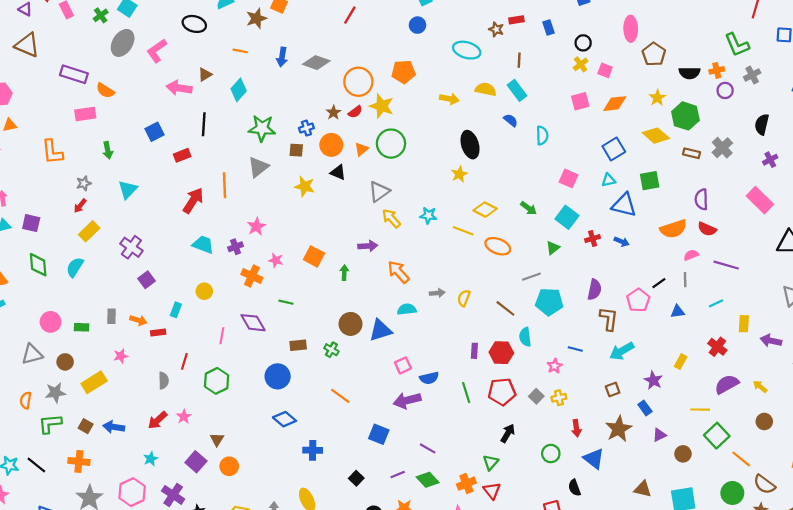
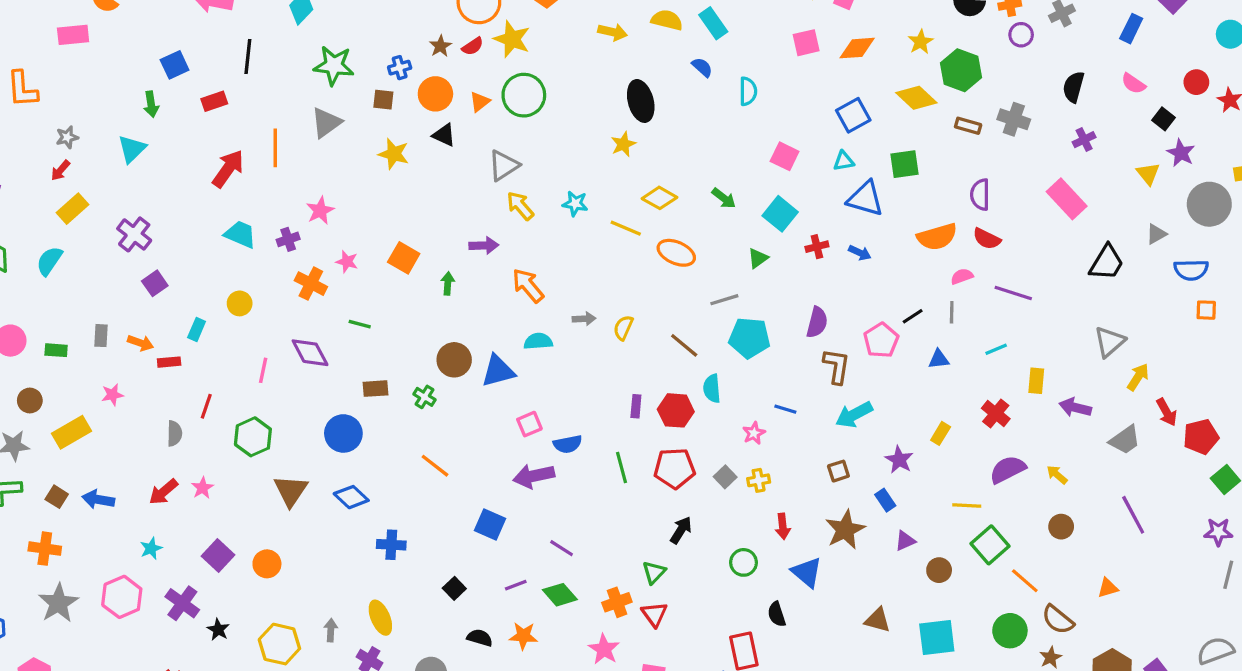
gray cross: (722, 148) -> (1014, 119), turned -30
green arrow: (108, 150) -> (151, 104), moved
brown triangle: (217, 439) -> (291, 491), moved, size x1.6

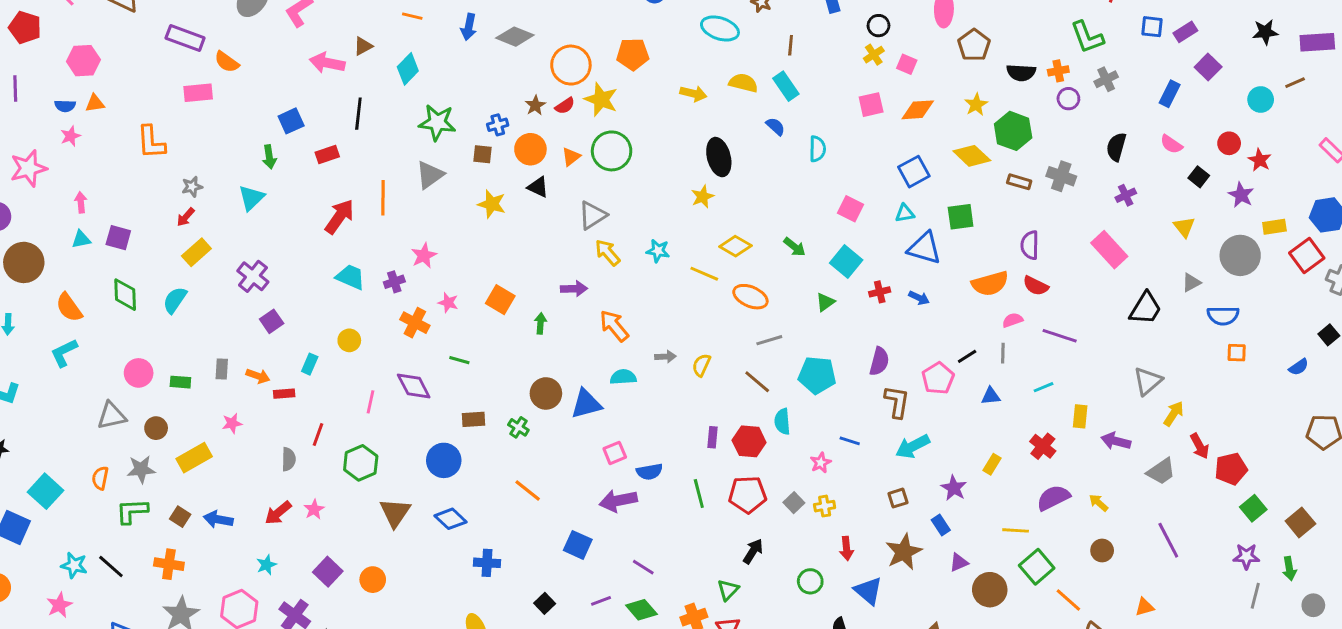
purple star: (1181, 153) -> (1241, 195), moved
gray line: (724, 300) -> (769, 340), moved
brown circle: (939, 570) -> (990, 590), size x1.5

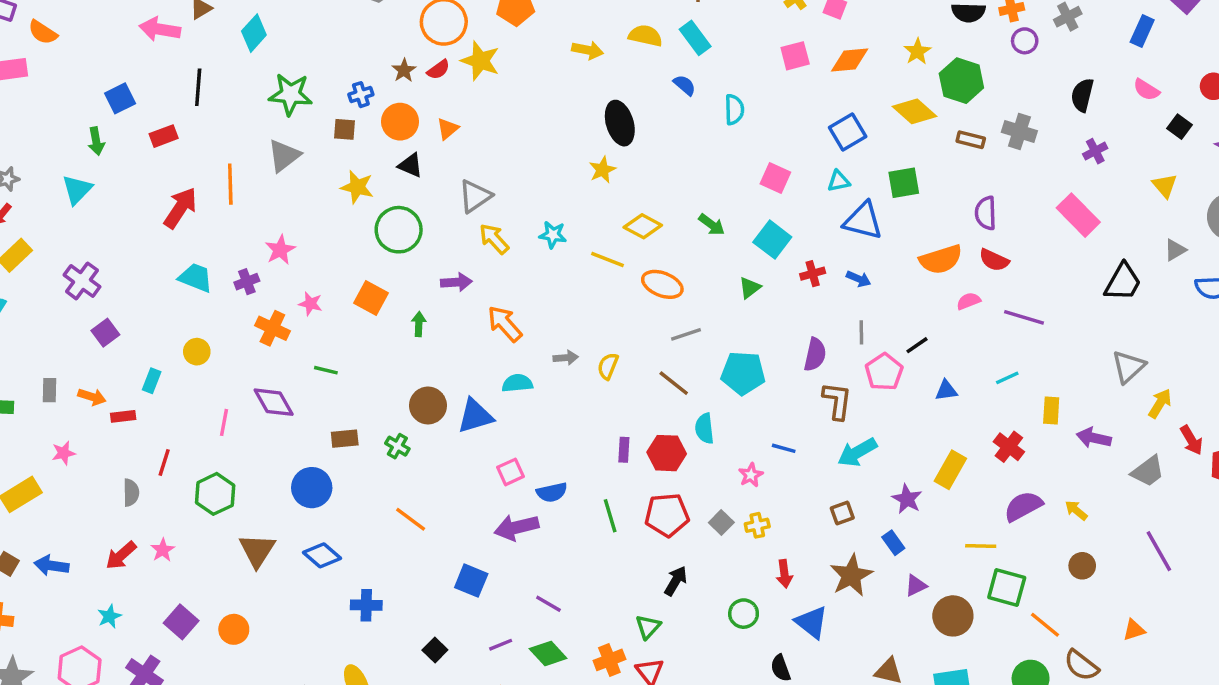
green circle: (612, 151) -> (399, 230), moved
gray line: (1003, 353) -> (861, 332), moved
yellow rectangle: (992, 464) -> (950, 470), size x1.5
green square: (1037, 567) -> (1007, 587), turned -32

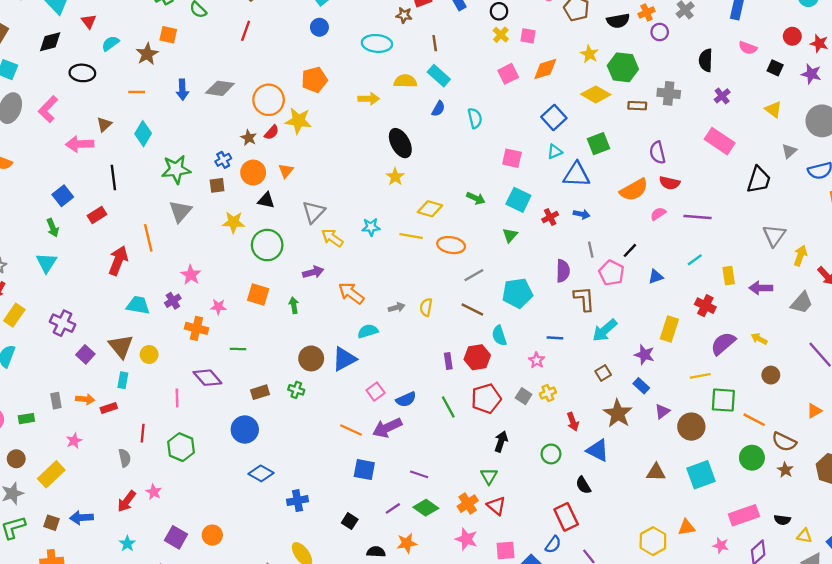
blue semicircle: (685, 85) -> (438, 109), turned 91
orange line: (411, 519) -> (351, 430), moved
brown triangle: (257, 550) -> (121, 346), moved

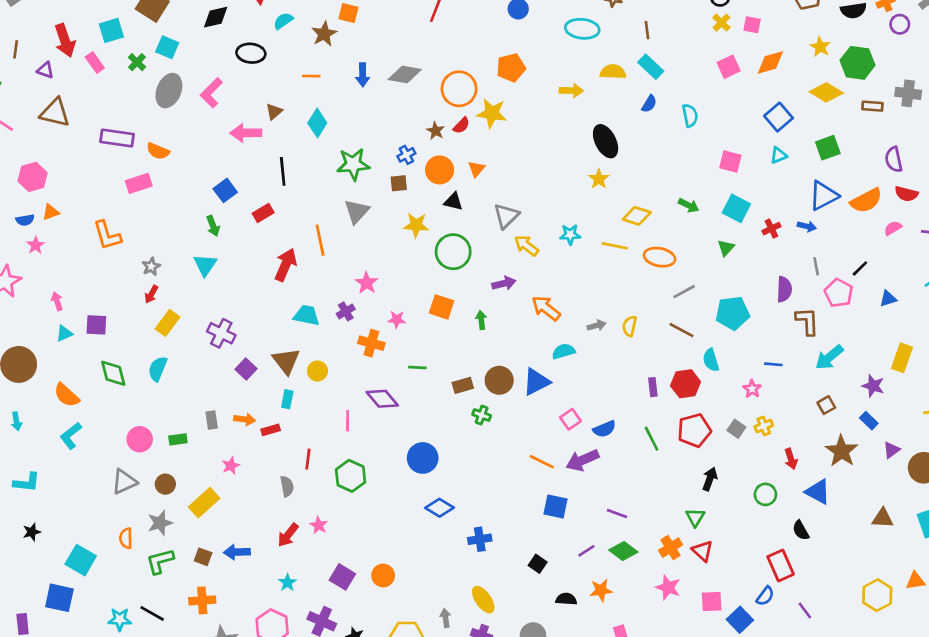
blue triangle: (577, 175) -> (823, 196), moved, turned -32
brown rectangle: (260, 392) -> (463, 385), moved

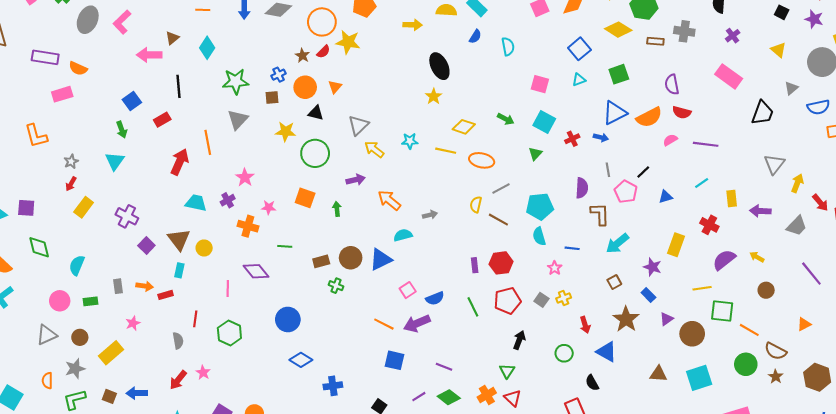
yellow semicircle: (630, 326) -> (476, 204), moved
cyan semicircle: (711, 360) -> (539, 236), moved
cyan semicircle: (158, 369) -> (77, 265), moved

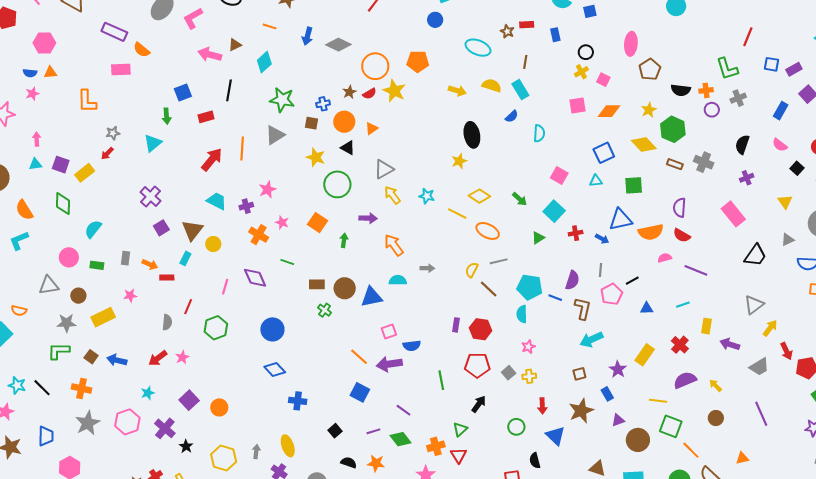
yellow rectangle: (84, 207) -> (85, 173), moved
blue line: (572, 248) -> (555, 298), moved
green line: (473, 307) -> (441, 380), moved
orange semicircle: (47, 381) -> (19, 311), moved, turned -91

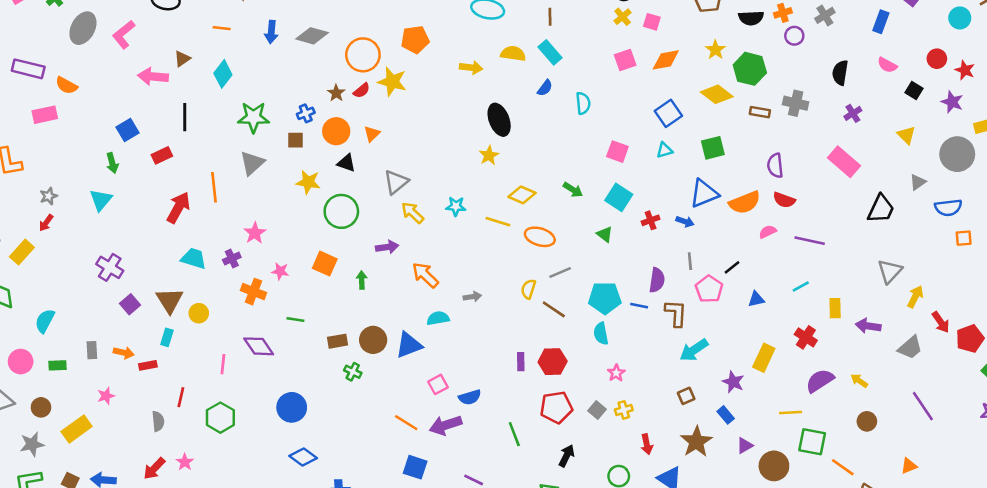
green triangle: (538, 238) -> (605, 234), turned -40

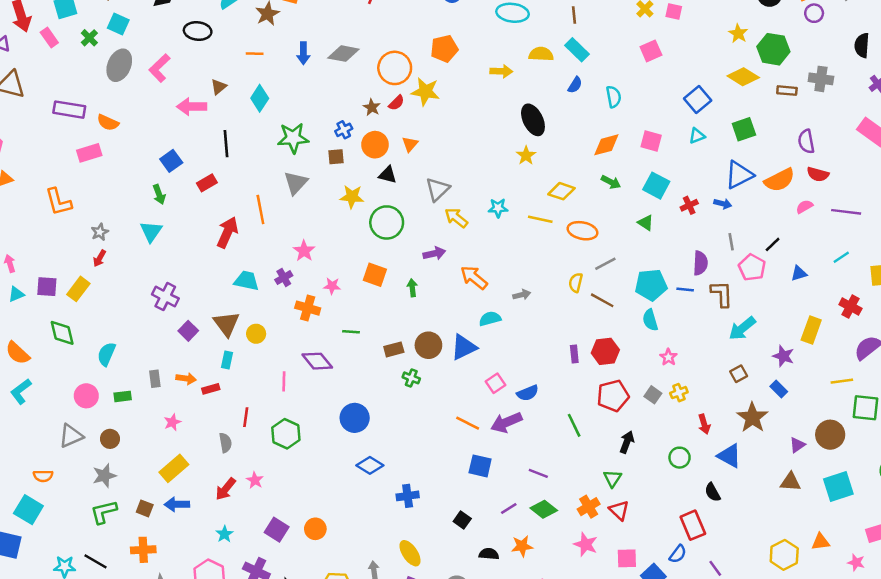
orange diamond: (666, 60) -> (606, 145), moved
yellow rectangle: (77, 429) -> (174, 468), moved
purple triangle: (745, 446) -> (797, 445), moved

